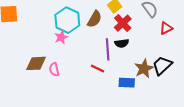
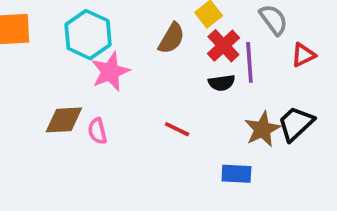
cyan hexagon: (67, 20) -> (88, 35), moved
pink star: (61, 37) -> (110, 72), size x1.5
purple line: (108, 49) -> (249, 62), moved
blue rectangle: (127, 83) -> (236, 174), moved

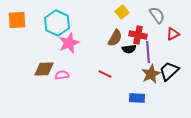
brown semicircle: (172, 38) -> (115, 38), moved
red cross: (223, 46) -> (138, 35), moved, turned -36
purple line: (249, 62) -> (148, 52), moved
pink semicircle: (97, 131) -> (62, 75), turned 96

